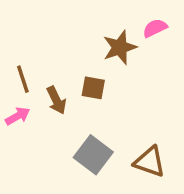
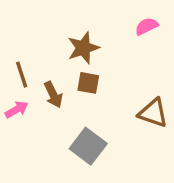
brown star: (120, 47) -> (83, 48), moved
brown triangle: (150, 162) -> (153, 113), moved

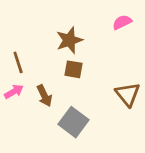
brown arrow: (53, 95) -> (44, 96), moved
brown triangle: (153, 113) -> (128, 94), turned 32

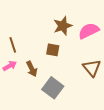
pink semicircle: (122, 22) -> (89, 31), moved, size x1.5
brown star: (69, 40) -> (63, 26), moved

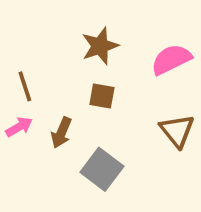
brown star: (63, 26) -> (100, 46), moved
brown arrow: (32, 69) -> (61, 133), turned 49

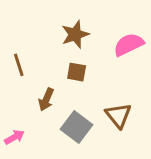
pink arrow: (19, 127) -> (14, 137), moved
brown triangle: (177, 131) -> (118, 115), moved

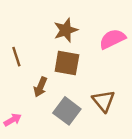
brown square: (77, 72) -> (67, 63), size x1.5

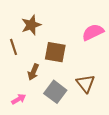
brown star: (66, 30) -> (31, 25), moved
pink arrow: (13, 120) -> (19, 99), moved

